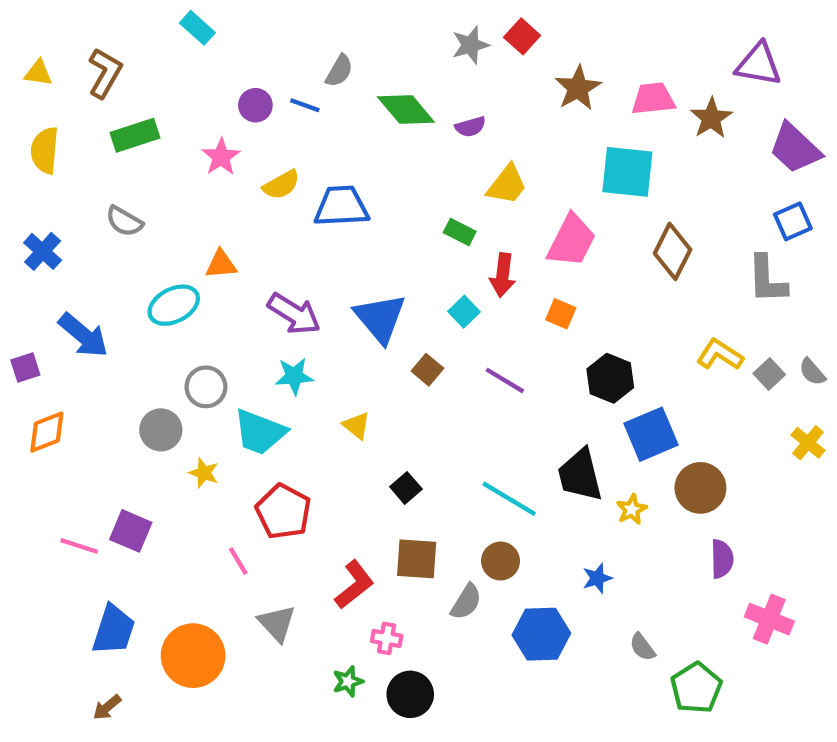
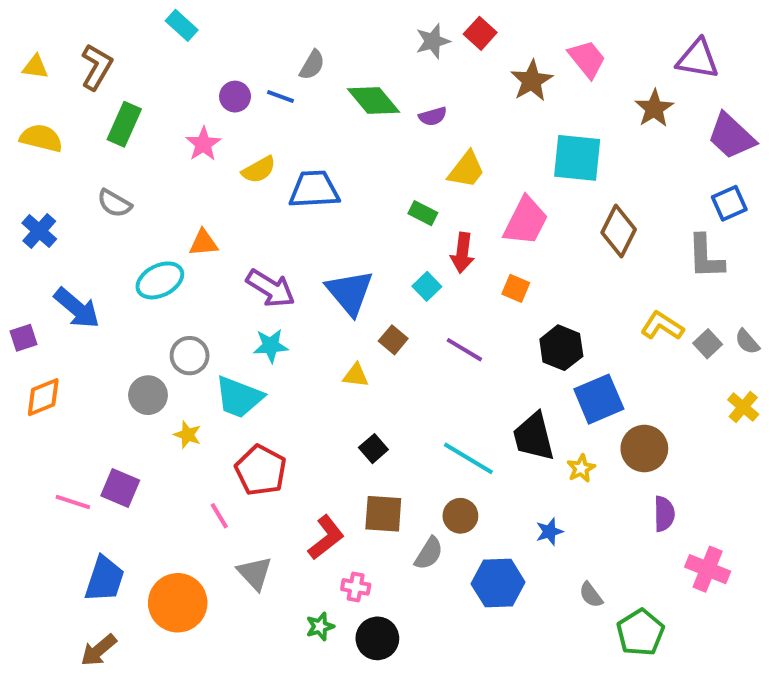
pink trapezoid: (653, 99) -> (587, 59), moved, turned 57
green rectangle: (135, 135) -> (124, 124), turned -48
yellow semicircle: (45, 150) -> (41, 138), turned 99
yellow triangle: (356, 426) -> (356, 375), moved, turned -32
brown arrow: (107, 707) -> (99, 650), size x1.4

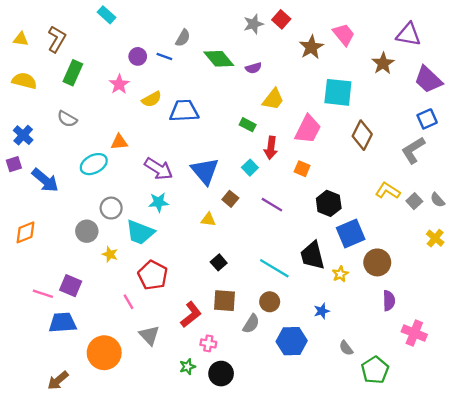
gray L-shape: (706, 257) -> (413, 150), turned 60
purple square: (23, 338) -> (14, 164), moved
blue trapezoid: (105, 579) -> (62, 323), moved, turned -112

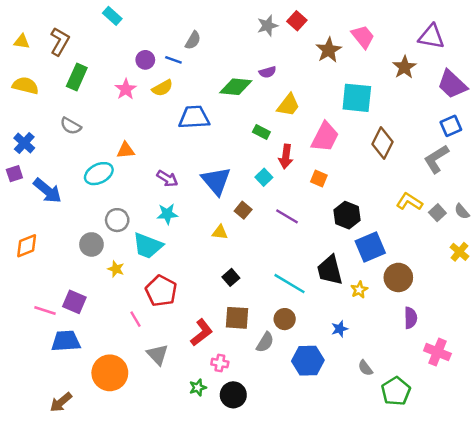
green diamond: (219, 59) -> (236, 87), moved, turned -44
yellow semicircle: (152, 99) -> (162, 88), moved
purple arrow: (159, 169) -> (167, 178), size x0.7

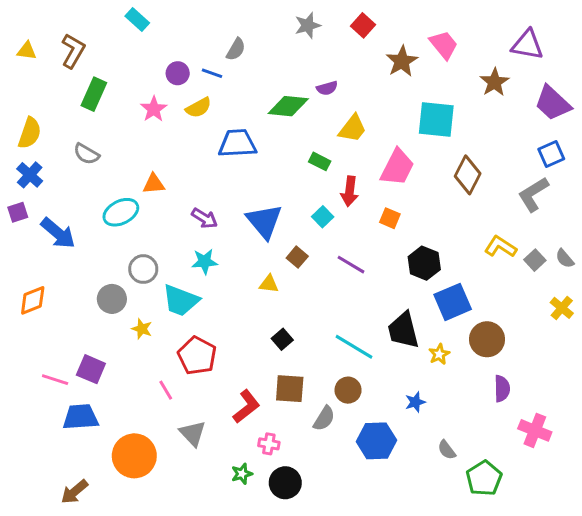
gray star: (268, 26) -> (308, 25), moved
yellow semicircle: (25, 86) -> (30, 133), moved, turned 95

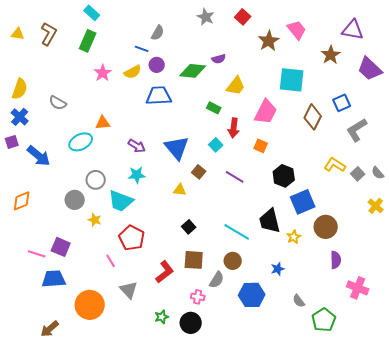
gray star: (308, 25) -> (206, 17), turned -30
purple circle: (178, 73) -> (157, 65), moved
green rectangle: (94, 94) -> (88, 41), moved
blue square: (551, 154) -> (342, 103), moved
pink cross: (269, 444) -> (198, 297), moved

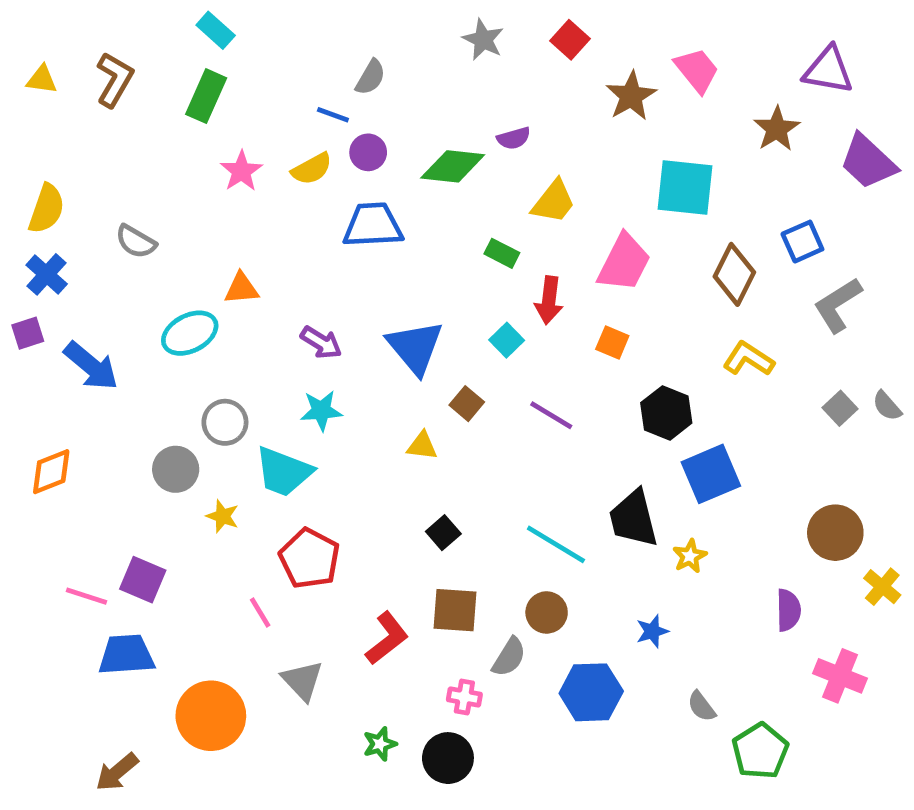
yellow L-shape: (335, 165) -> (748, 359), moved
yellow cross: (376, 206) -> (882, 587), moved
brown circle: (326, 227) -> (835, 533), moved

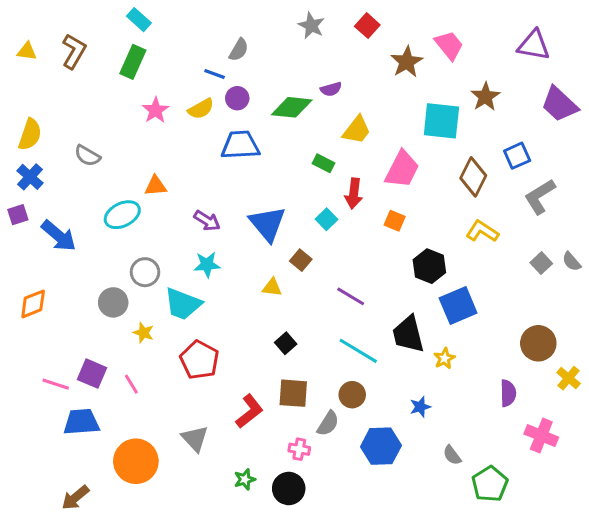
brown star: (777, 129) -> (485, 97), moved
purple line: (551, 415) -> (351, 296), moved
pink line: (260, 612) -> (131, 384), moved

